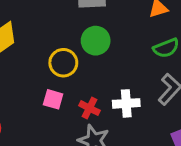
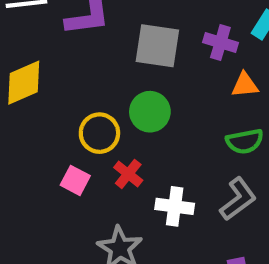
red cross: (89, 108) -> (128, 174), moved

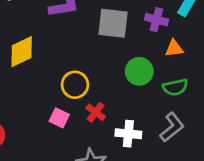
green circle: (150, 112) -> (139, 71), moved

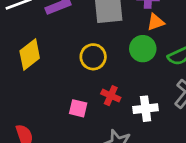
orange triangle: (174, 48) -> (156, 22), moved
yellow circle: (75, 85) -> (93, 57), moved

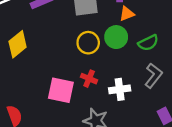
yellow circle: (93, 57) -> (88, 43), moved
pink square: (78, 108) -> (61, 90), size x1.6

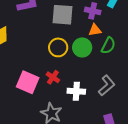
green semicircle: (148, 43) -> (108, 46), moved, turned -48

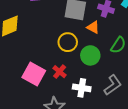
orange triangle: (95, 30) -> (93, 27), moved, turned 32
green circle: (82, 47) -> (90, 55), moved

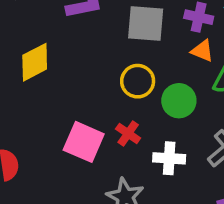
orange triangle: (93, 27) -> (202, 51), moved

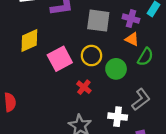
pink square: (84, 142) -> (60, 59), moved, turned 35
white cross: (169, 158) -> (118, 117), moved

